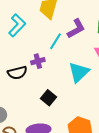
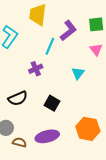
cyan triangle: (79, 72) -> (78, 73), size x0.6
black semicircle: (17, 73) -> (18, 98), moved

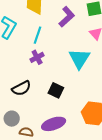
cyan line: (50, 46) -> (38, 35), moved
cyan triangle: (78, 73) -> (79, 59), size x1.6

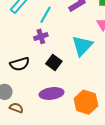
black square: (56, 90) -> (54, 63), moved
purple ellipse: (54, 124) -> (51, 93), moved

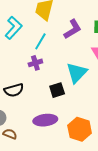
black square: (54, 63) -> (57, 90), moved, turned 35

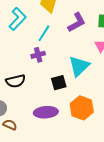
orange hexagon: (80, 129) -> (82, 108), moved

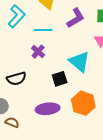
cyan line: (44, 33) -> (43, 30), turned 60
purple cross: (38, 55) -> (38, 52), turned -32
cyan triangle: (79, 66) -> (79, 62), turned -35

